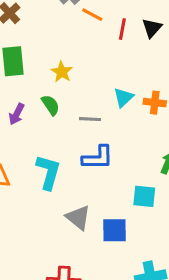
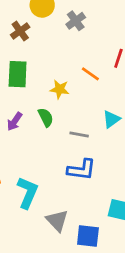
orange line: (92, 15) -> (90, 74), moved
yellow star: (62, 72) -> (60, 89), turned -30
cyan L-shape: (48, 172) -> (28, 193), moved

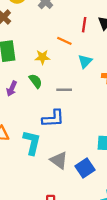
cyan triangle: (111, 119) -> (85, 61), moved
blue L-shape: (81, 170) -> (53, 118), moved
blue square: (88, 236) -> (85, 168), turned -30

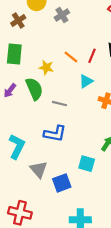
red line: (84, 25) -> (92, 56), moved
green semicircle: (36, 81) -> (34, 89), size x1.5
blue L-shape: (53, 118) -> (55, 134), moved

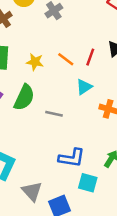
yellow star: (46, 68) -> (35, 62), moved
green semicircle: (34, 89) -> (24, 97), turned 50
blue L-shape: (55, 134) -> (72, 158), moved

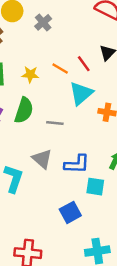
red line: (90, 57) -> (84, 64), turned -49
cyan triangle: (84, 87) -> (81, 93), size x1.5
gray triangle: (32, 191) -> (42, 159), moved

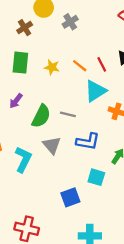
green semicircle: (24, 110) -> (41, 116), moved
blue L-shape: (77, 164) -> (88, 141), moved

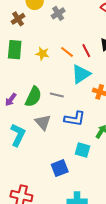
purple arrow: (16, 101) -> (11, 100), moved

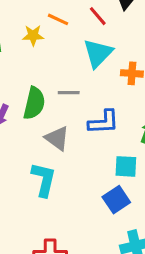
orange line: (67, 52) -> (58, 19), moved
cyan L-shape: (18, 135) -> (44, 180), moved
blue square: (60, 168) -> (116, 200), moved

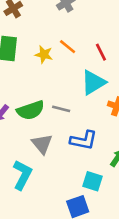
green semicircle: (34, 103) -> (31, 110), turned 44

